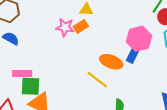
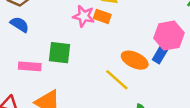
orange rectangle: (81, 26) -> (102, 16), turned 48
green square: (30, 86) -> (59, 53), moved

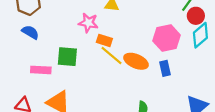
orange rectangle: (102, 16) -> (104, 40), moved
blue rectangle: (160, 55) -> (165, 68), moved, turned -42
yellow line: (117, 80) -> (111, 55), moved

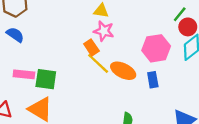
pink star: (88, 23) -> (104, 31), moved
orange rectangle: (104, 40) -> (91, 47), turned 35
green square: (67, 57) -> (46, 79), moved

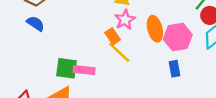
pink star: (104, 31) -> (125, 20), turned 30
orange ellipse: (123, 71) -> (155, 29), moved, turned 50
pink rectangle: (24, 74) -> (84, 70), moved

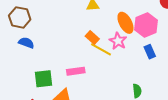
pink star: (125, 20) -> (118, 41), moved
green square: (67, 68) -> (43, 79), moved

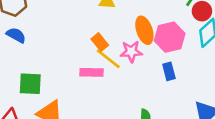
pink star: (118, 41) -> (131, 52), turned 30
pink rectangle: (76, 71) -> (91, 72), moved

